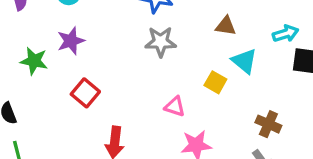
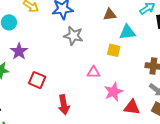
gray star: (161, 42) -> (73, 36), turned 30
cyan triangle: (244, 61) -> (127, 32), turned -30

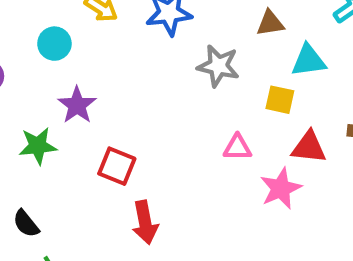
gray star: (73, 36) -> (218, 66), moved
red arrow: (64, 105) -> (145, 222), moved
red triangle: (132, 107) -> (309, 147), moved

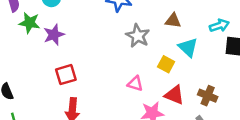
cyan triangle: (309, 61) -> (188, 47), turned 35
green star: (38, 146) -> (29, 23), moved
red square: (117, 166) -> (66, 75), turned 35

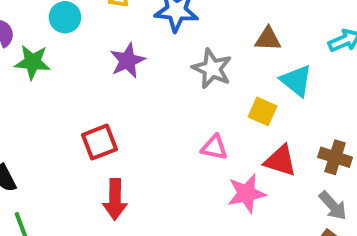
purple star: (54, 35) -> (128, 61), moved

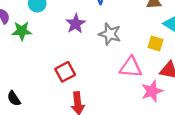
gray star: (212, 69) -> (110, 34), moved
pink triangle: (214, 148) -> (131, 67), size x1.5

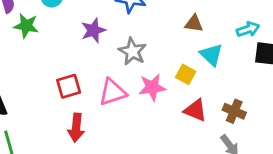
pink triangle: (131, 67) -> (113, 92), moved, turned -35
pink star: (152, 91) -> (152, 87), moved

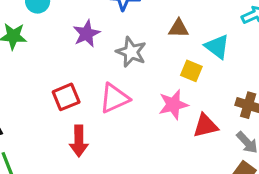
brown triangle: (194, 24) -> (179, 28), moved
pink star: (152, 87) -> (173, 105), moved
red triangle: (195, 110) -> (206, 126), moved, turned -30

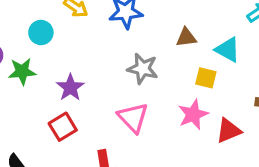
purple star: (87, 34) -> (70, 88), moved
red square: (66, 97) -> (63, 127), moved
pink triangle: (114, 98) -> (133, 118), turned -40

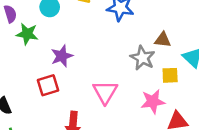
gray star: (143, 69) -> (143, 58), moved
yellow square: (206, 78) -> (170, 75), turned -30

